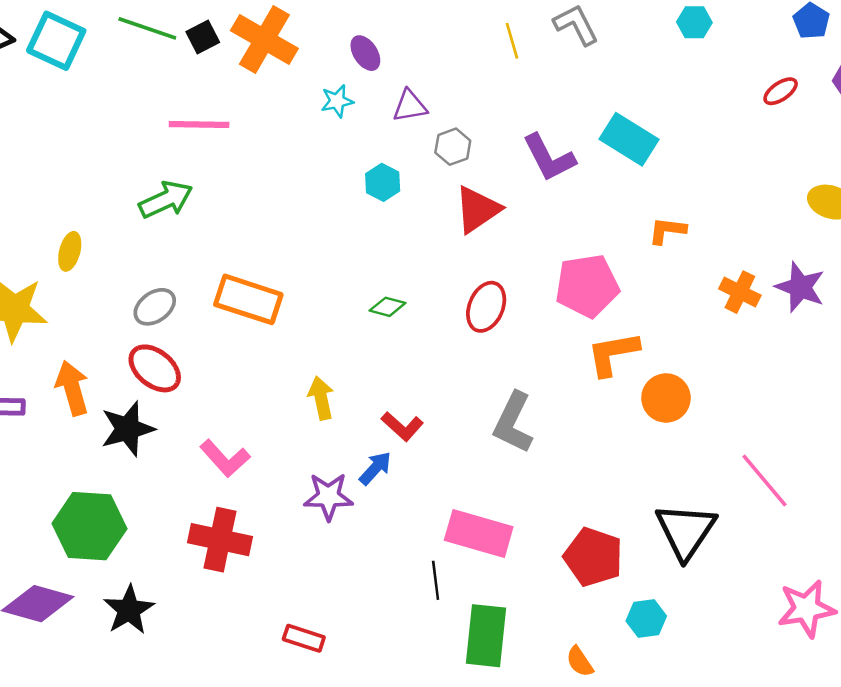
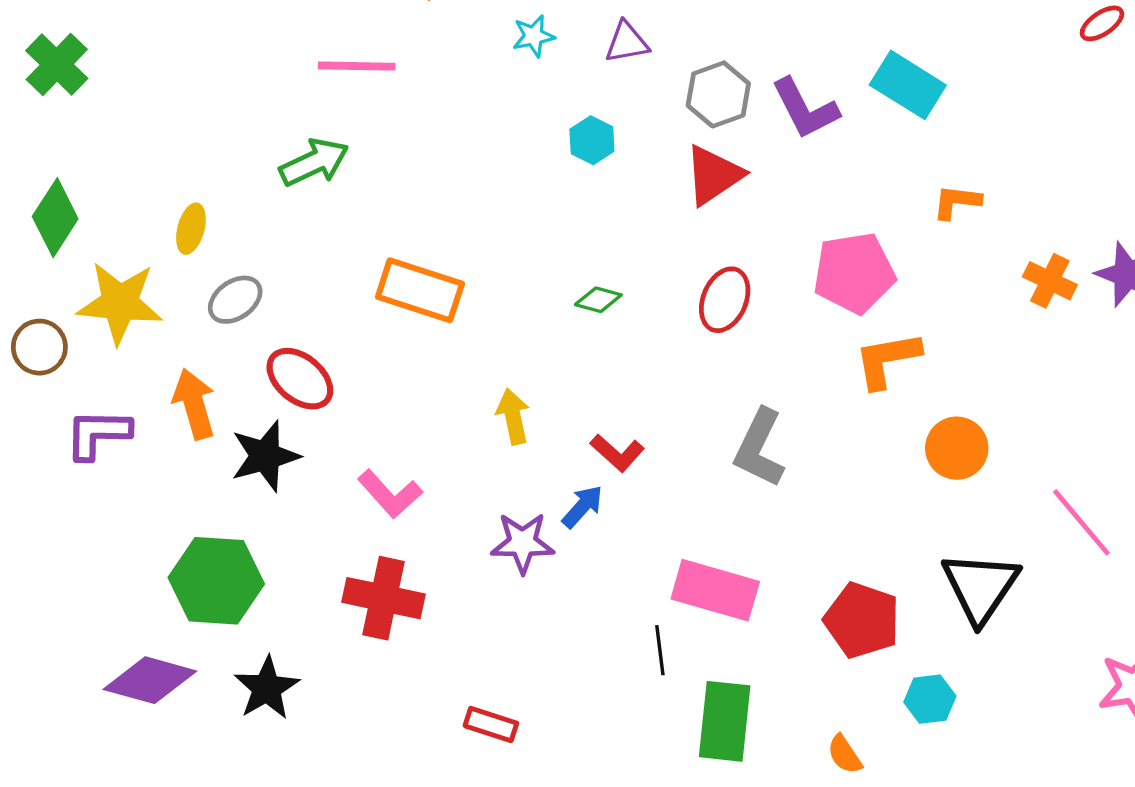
gray hexagon: (453, 147) -> (718, 94), moved, size x1.4
gray ellipse: (155, 307) -> (235, 300), moved
orange circle: (666, 398) -> (957, 448), moved

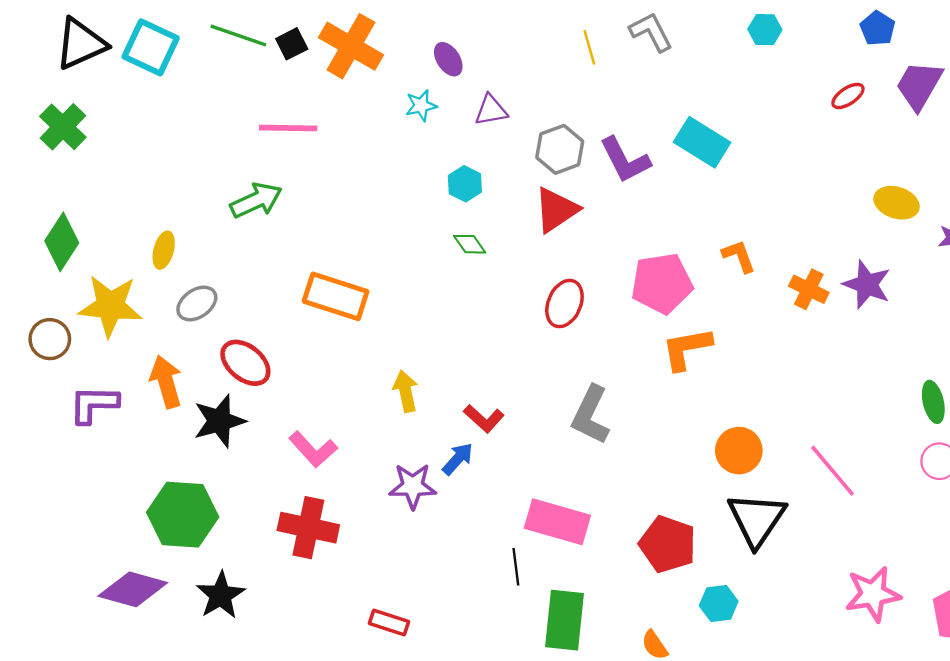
orange L-shape: (957, 202) -> (739, 256), moved, turned 63
green diamond: (598, 300) -> (470, 244), moved, turned 40
orange circle: (957, 448) -> (739, 451), moved

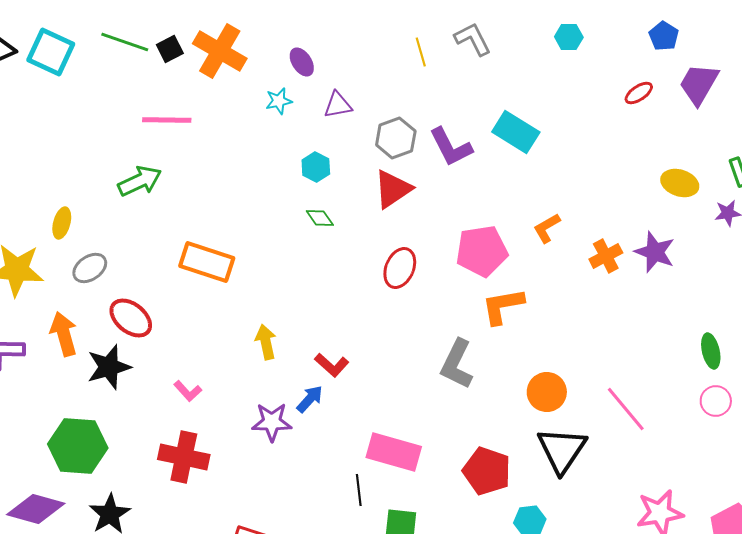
orange L-shape: (739, 256) -> (547, 228), turned -100
orange cross: (809, 289) -> (606, 256), turned 36
gray L-shape: (591, 415) -> (457, 364), moved
pink L-shape: (313, 449) -> (188, 391), size x0.7

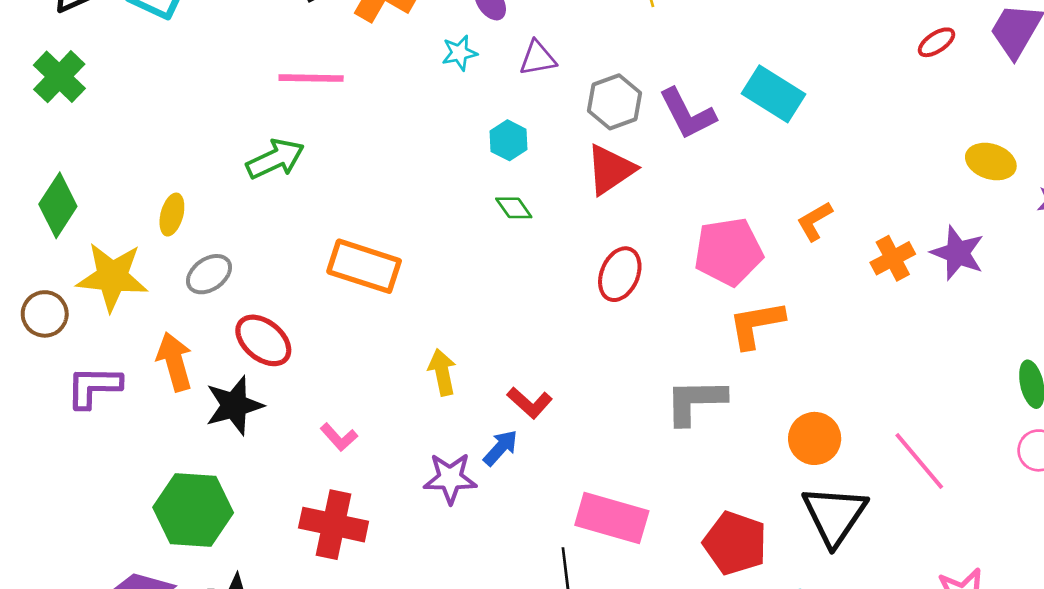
gray L-shape: (457, 364) -> (695, 401), turned 63

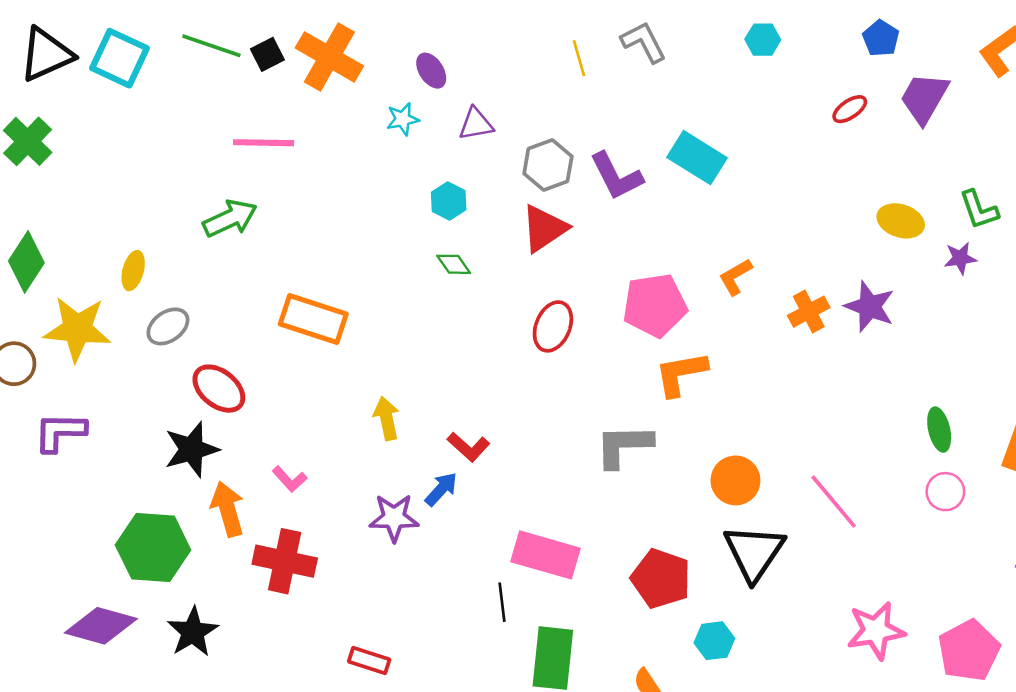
orange arrow: (175, 362) -> (228, 509), moved

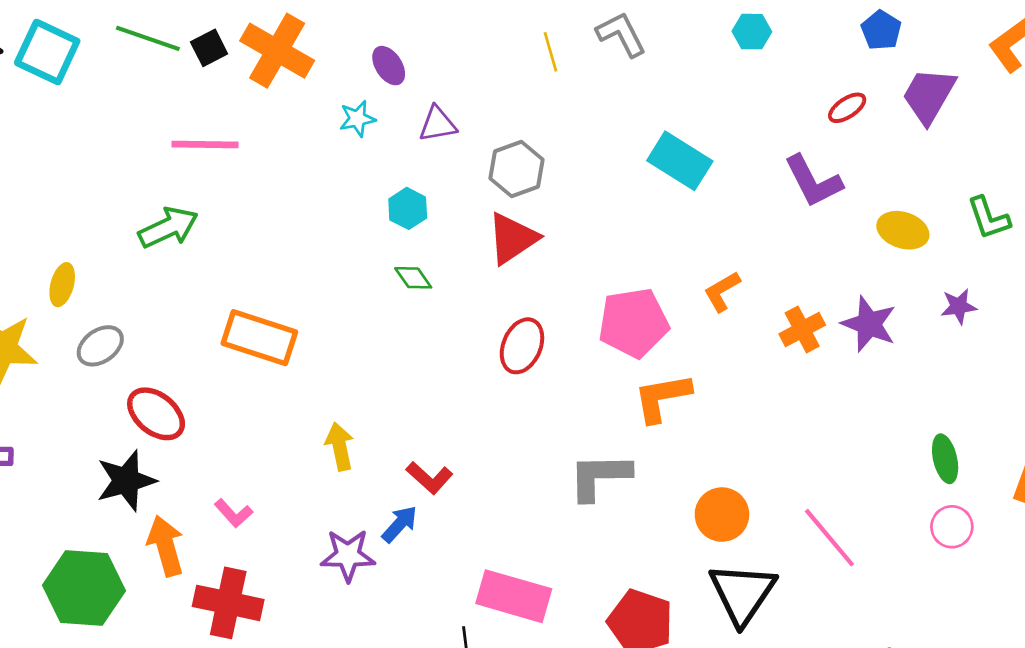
purple L-shape: (616, 176) -> (813, 181), moved
purple star: (960, 258) -> (959, 306), moved

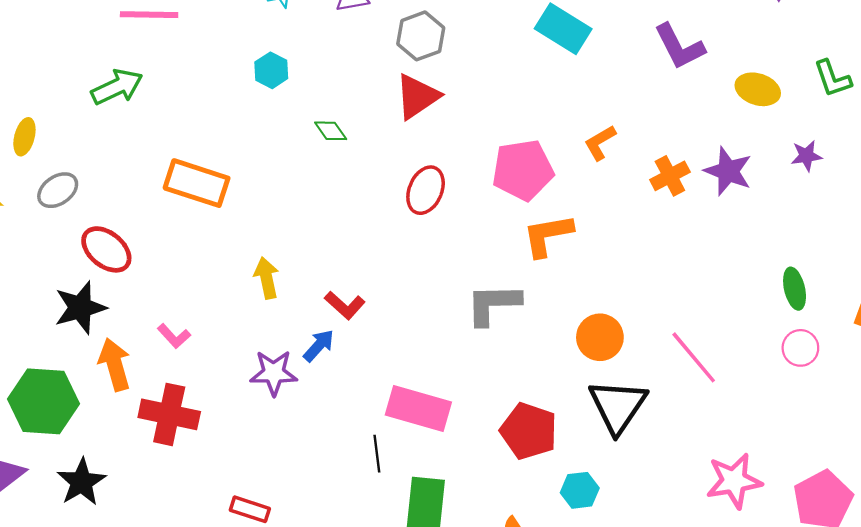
cyan hexagon: (408, 208) -> (271, 70), moved

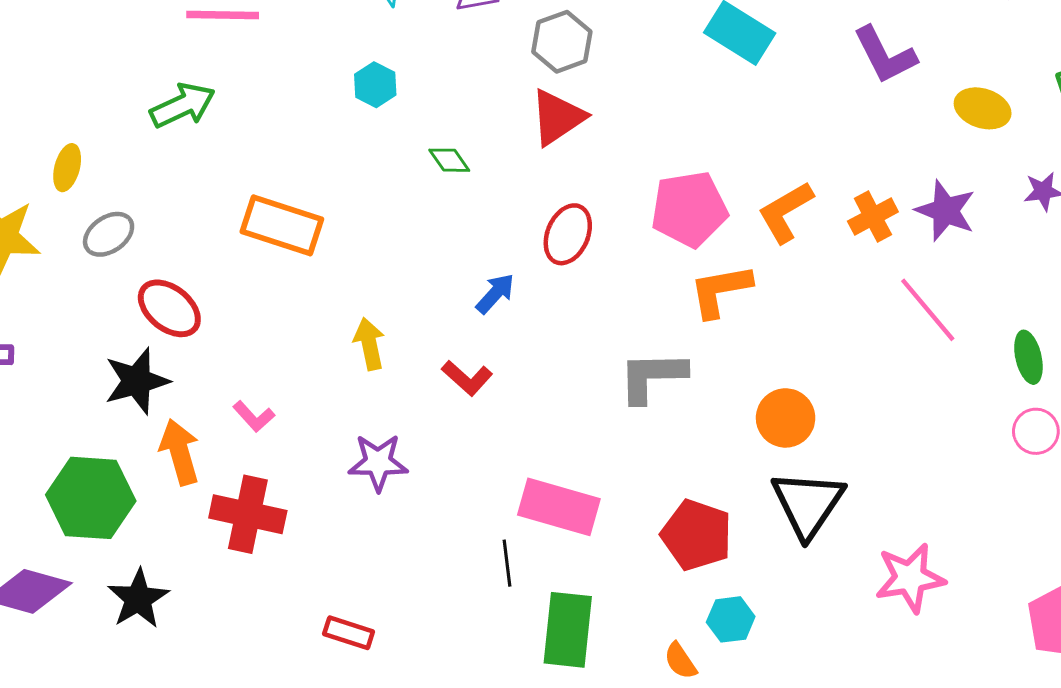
orange L-shape: (600, 143) -> (786, 212), moved, size x1.4
blue arrow: (319, 346) -> (495, 294), moved
pink line: (694, 357) -> (928, 310), moved
pink star: (734, 481) -> (910, 578), moved
cyan hexagon: (580, 490) -> (731, 619), moved

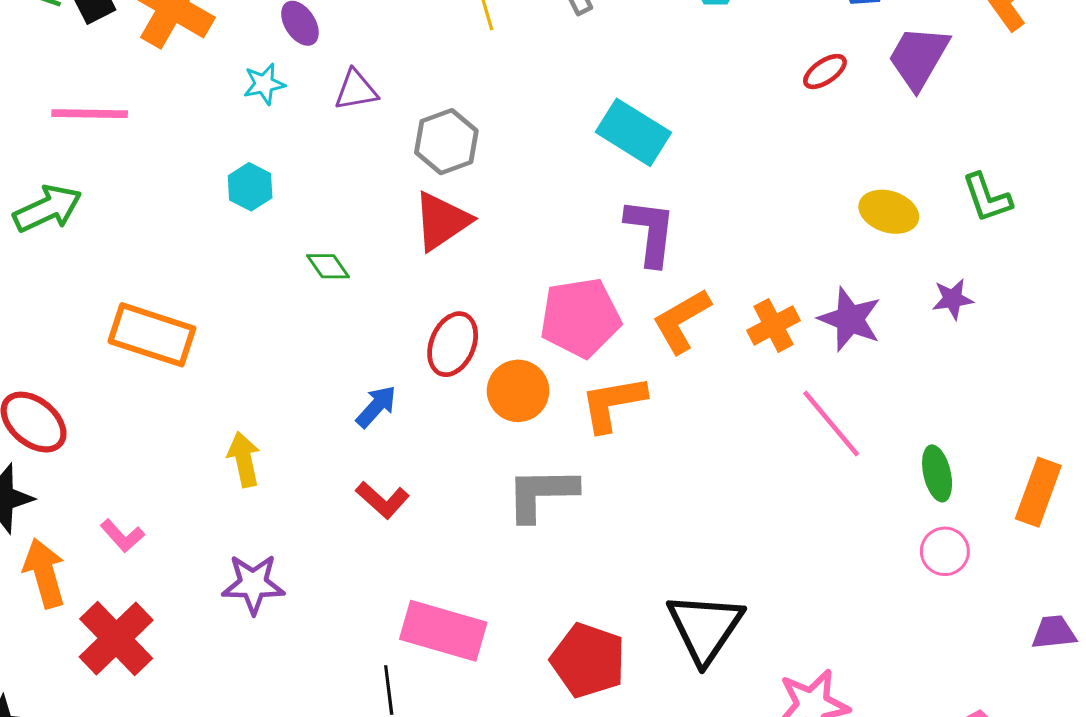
purple L-shape: (885, 55) -> (650, 232), moved, turned -146
red L-shape: (467, 378) -> (382, 500), moved
orange circle: (786, 418) -> (518, 391), moved
red cross: (248, 514) -> (116, 639), turned 34

